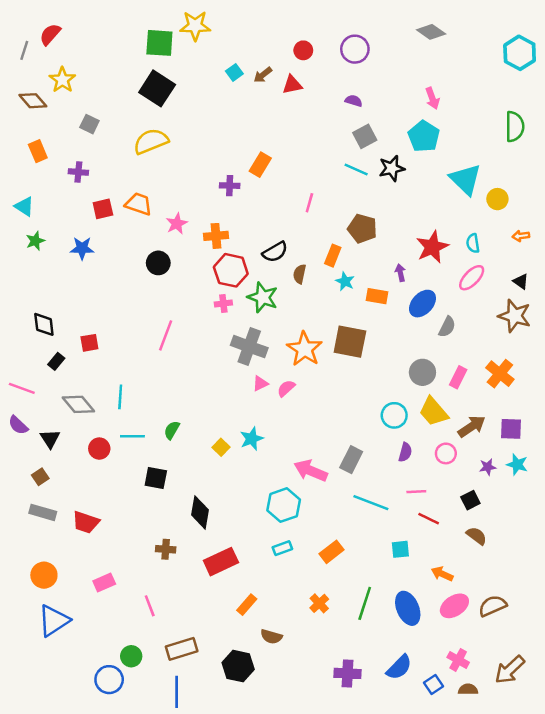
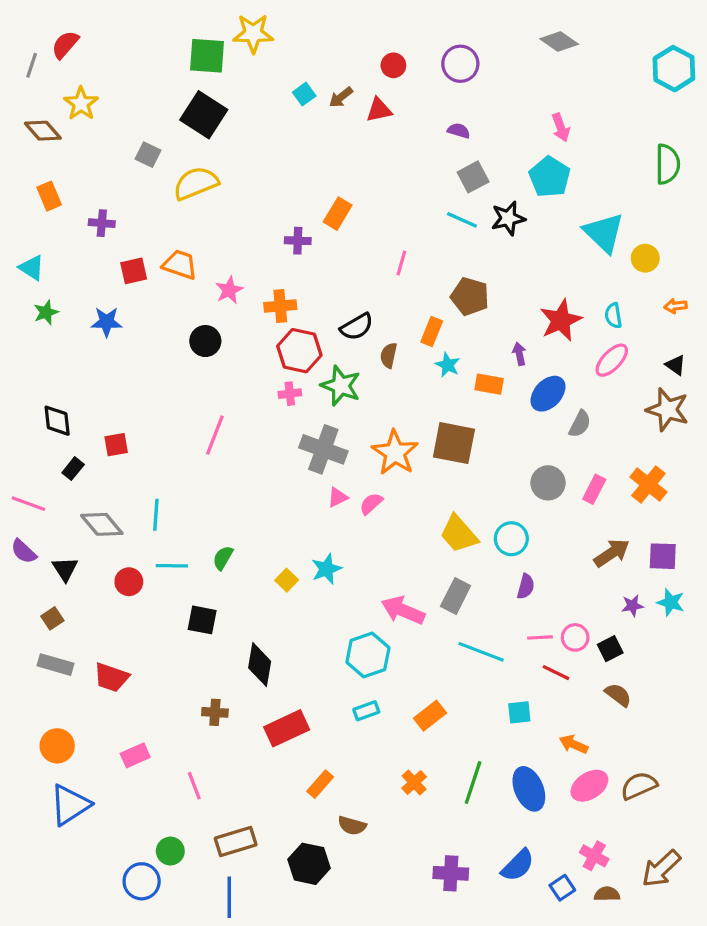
gray square: (89, 124) -> (148, 155), moved
yellow trapezoid: (434, 412) -> (459, 534), moved
pink circle: (446, 453) -> (575, 637), moved

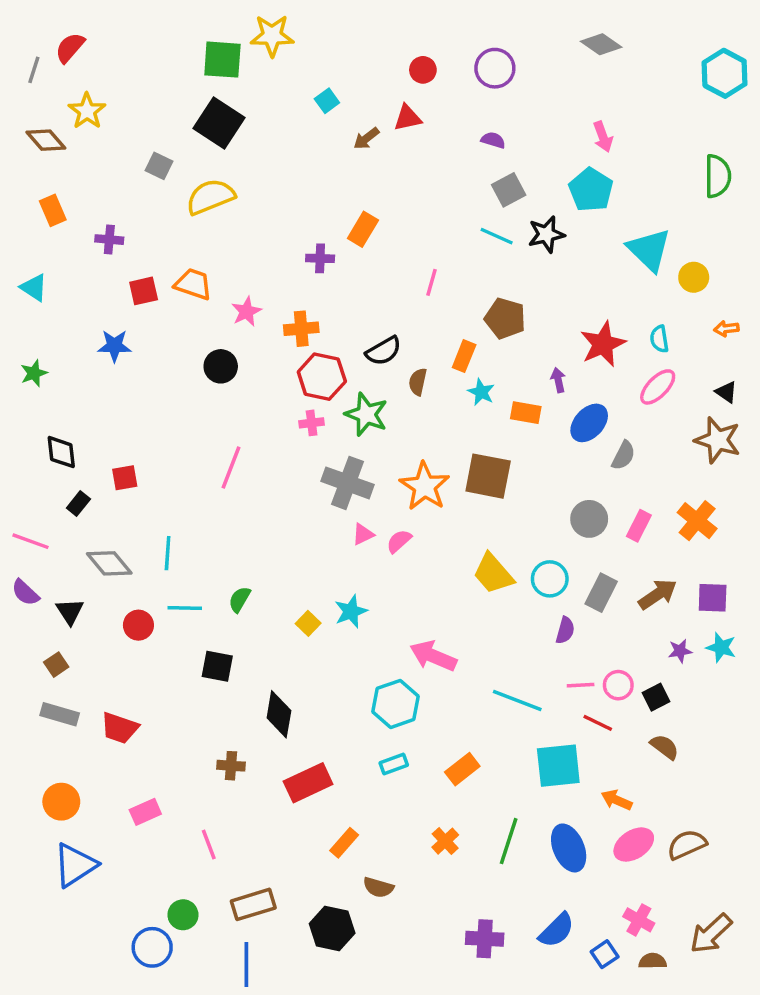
brown arrow: (341, 97) -> (366, 138), moved
green star: (46, 312) -> (34, 373), moved
gray rectangle: (456, 596) -> (601, 593), moved
cyan square: (519, 712) -> (558, 766), size x1.8

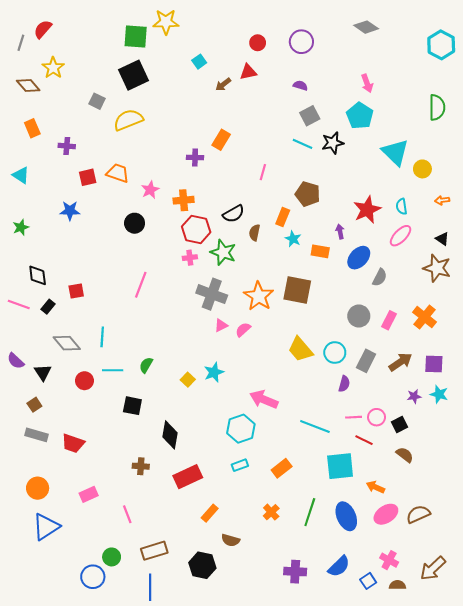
black square: (219, 123) -> (133, 75), turned 32
pink line: (30, 541) -> (19, 305), moved

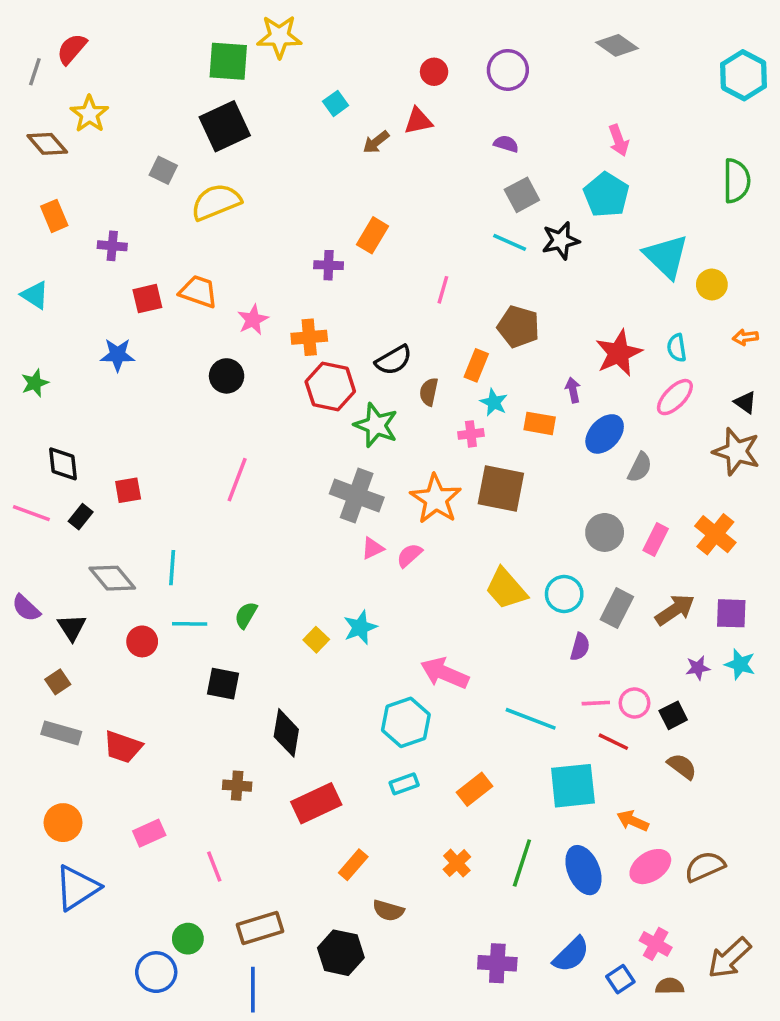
pink cross: (190, 258) -> (471, 434), moved

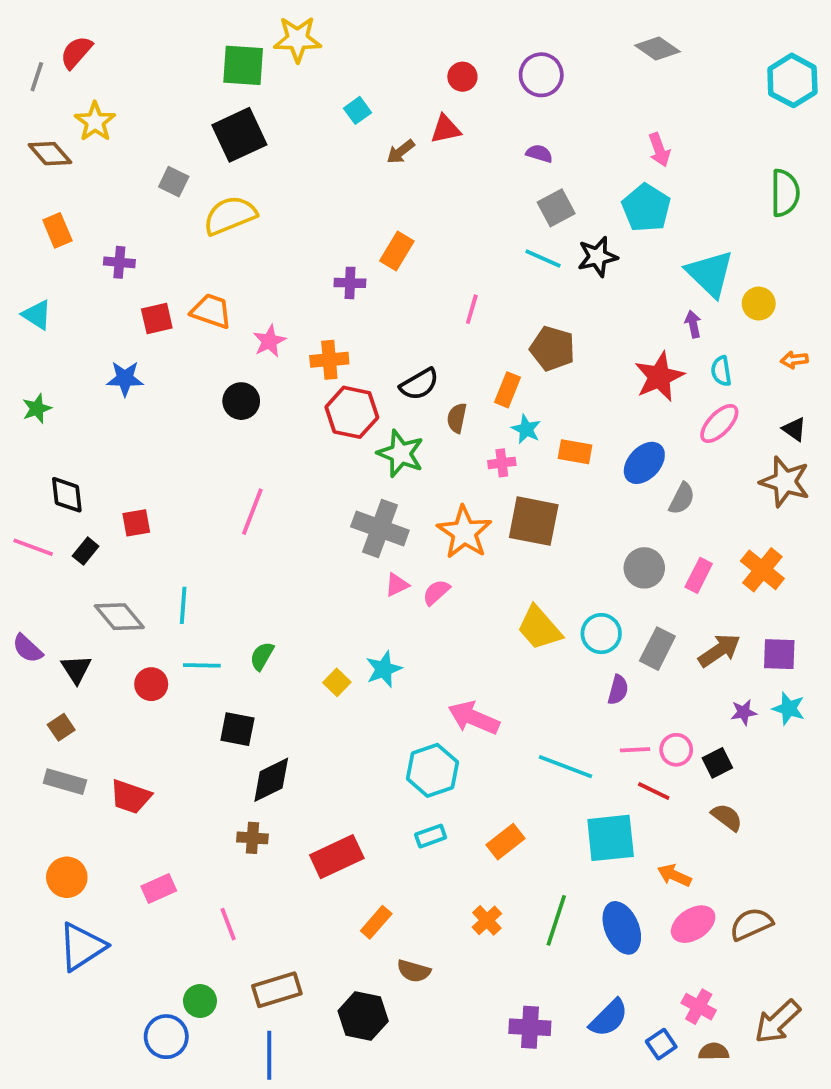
purple arrow: (573, 390) -> (693, 324), moved
black diamond: (286, 733) -> (271, 780), moved, turned 54

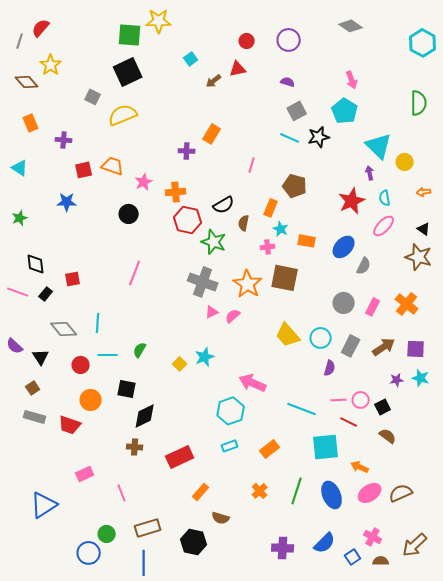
orange circle: (67, 877) -> (91, 400), moved

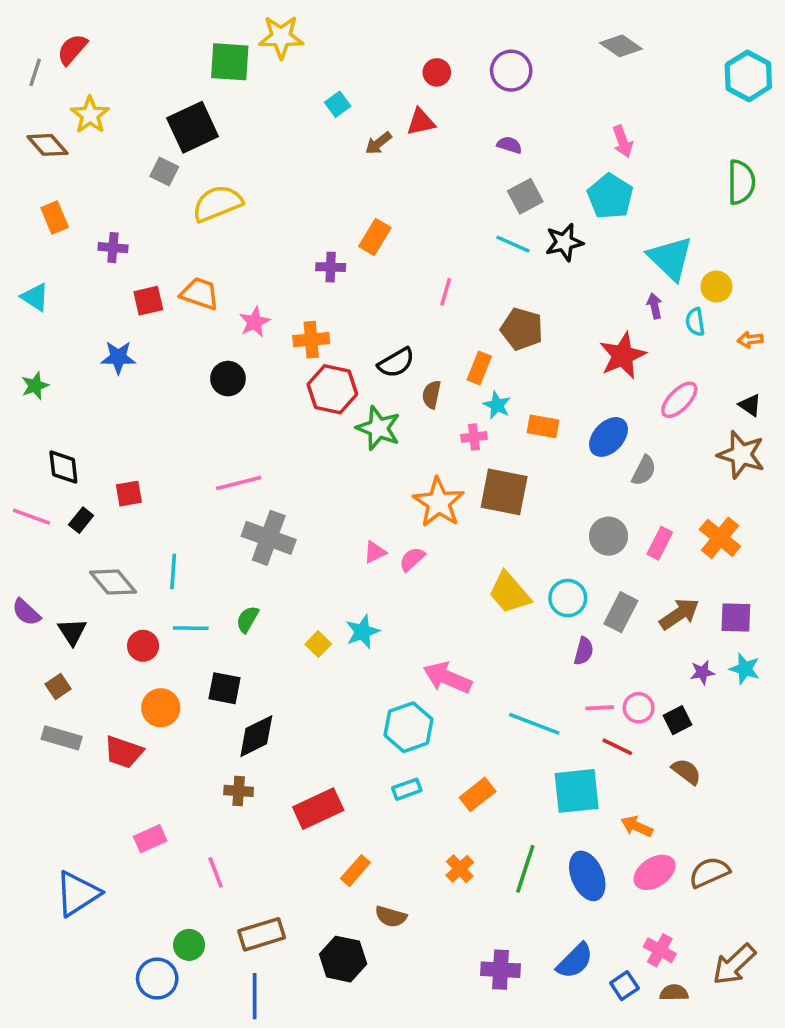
black square: (128, 72) -> (193, 127), moved
cyan semicircle: (385, 198) -> (695, 322), moved
pink line: (135, 273) -> (239, 483), turned 55
gray cross: (203, 282) -> (269, 538), moved

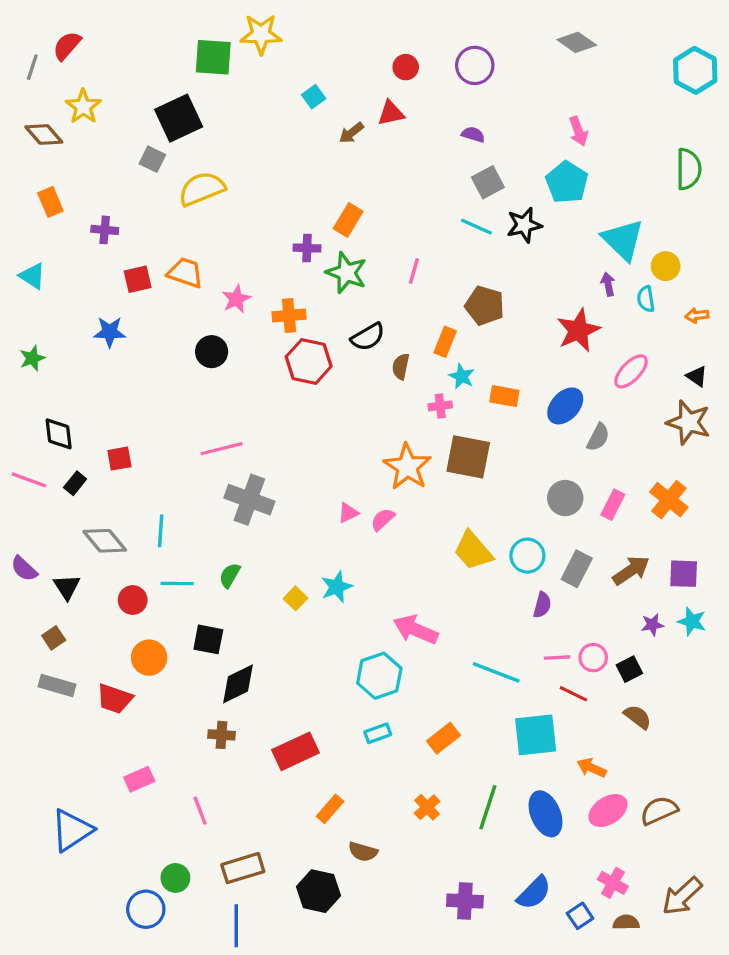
green star: (378, 428) -> (346, 273), moved

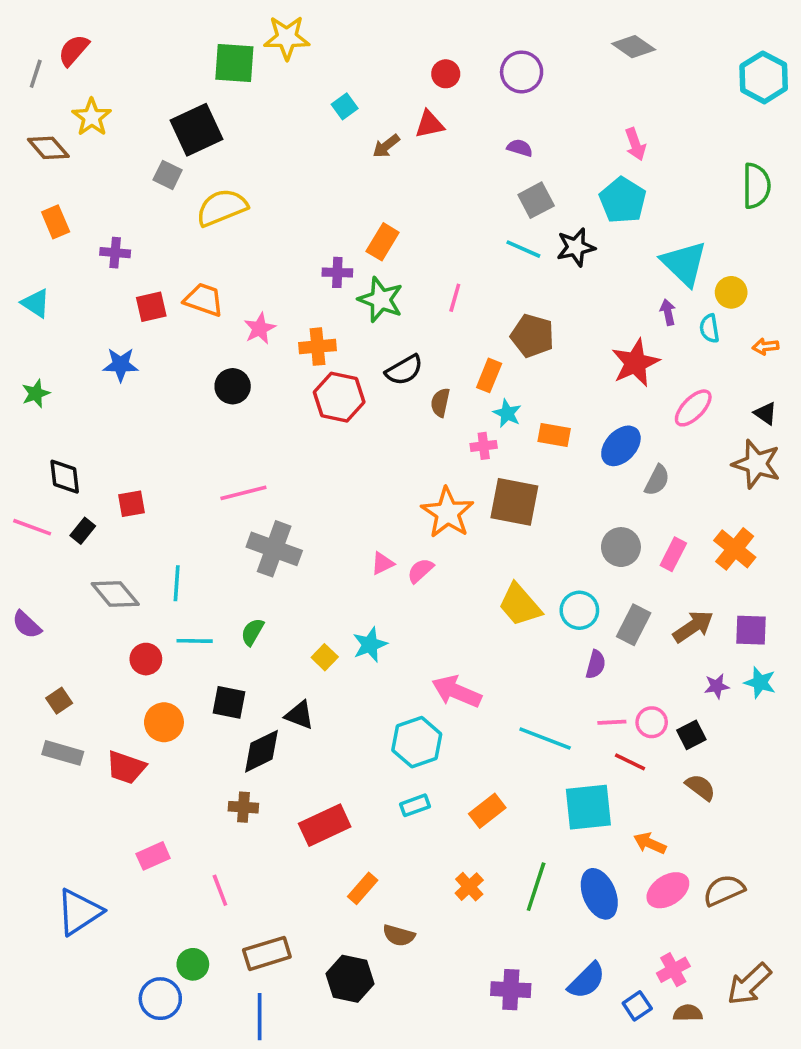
black triangle: (67, 587) -> (299, 715), moved, turned -36
pink cross: (613, 883) -> (673, 970), turned 32

